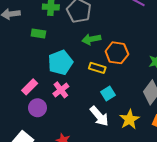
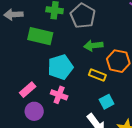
green rectangle: (38, 34) -> (40, 36), size x1.6
pink cross: (61, 90) -> (59, 95), turned -35

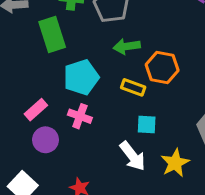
green rectangle: (40, 36) -> (52, 35), turned 60
cyan square: (107, 102) -> (147, 125), turned 32

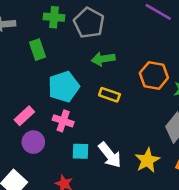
green rectangle: (52, 35) -> (38, 50), size x0.7
orange hexagon: (162, 67) -> (154, 75), moved
cyan square: (147, 125) -> (80, 151), moved

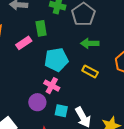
pink rectangle: (24, 116) -> (24, 43), moved
purple circle: (33, 142) -> (37, 102), moved

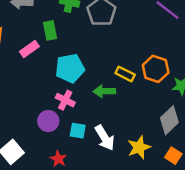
green arrow: (90, 43) -> (104, 91), moved
yellow rectangle: (90, 71) -> (125, 74), moved

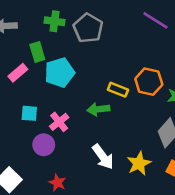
cyan pentagon: (70, 68) -> (59, 73), moved
pink cross: (65, 100) -> (59, 122), turned 30
cyan square: (78, 131) -> (29, 113), moved

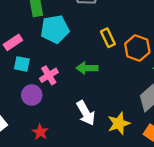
pink rectangle: (18, 73) -> (13, 42), moved
yellow rectangle: (118, 90) -> (108, 38), moved, turned 36

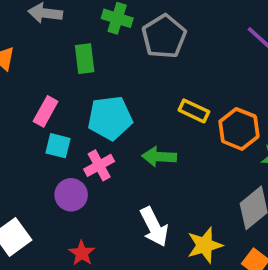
cyan pentagon: (55, 29) -> (110, 118), moved
yellow rectangle: (108, 38) -> (194, 111), turned -42
pink rectangle: (13, 42) -> (46, 111), turned -30

